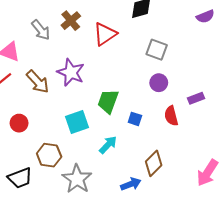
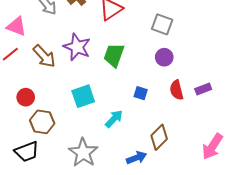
purple rectangle: (196, 98) -> (203, 89), moved
green trapezoid: (108, 101) -> (114, 55), moved
brown hexagon: (49, 155) -> (42, 122), moved

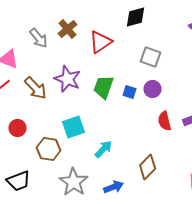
blue square: (141, 93) -> (130, 92), moved
brown hexagon: (42, 122) -> (49, 149), moved
blue arrow: (137, 158) -> (114, 187), moved

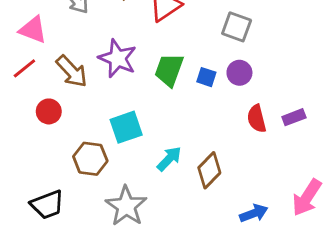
red circle: (18, 128) -> (49, 111), moved
brown diamond: (148, 167) -> (209, 170), moved
blue arrow: (114, 187) -> (254, 213), moved

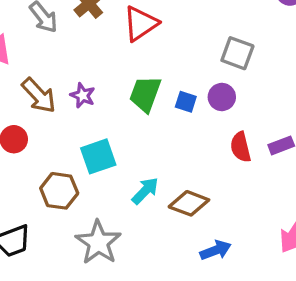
gray square: (237, 27) -> (237, 53), moved
purple star: (118, 58) -> (83, 95), moved, size x0.6
brown diamond: (209, 170) -> (189, 203), turned 66
blue arrow: (254, 213) -> (216, 250), moved

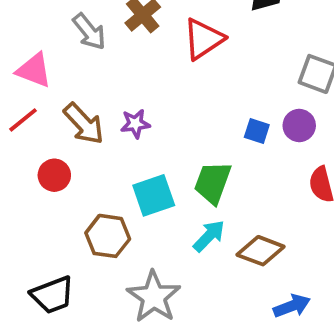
green trapezoid: (145, 94) -> (213, 183), moved
purple star: (83, 95) -> (135, 124), turned -30

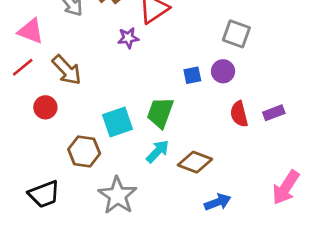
purple star: (135, 124) -> (128, 38), moved
blue square: (257, 131) -> (192, 75), turned -30

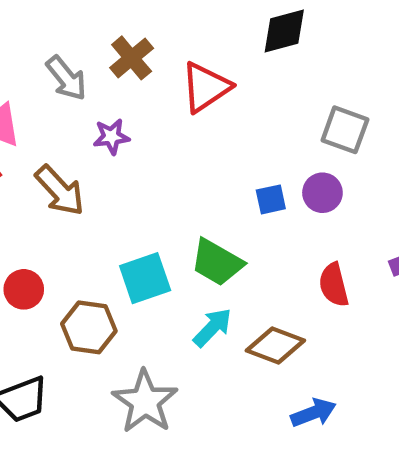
purple star: (128, 38) -> (111, 137), moved
red circle: (45, 107) -> (24, 289), moved
green trapezoid: (160, 113) -> (217, 262), turned -80
red semicircle: (239, 114) -> (334, 285), moved

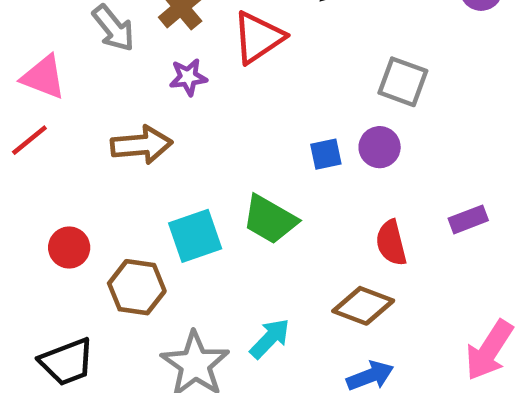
purple star: (111, 137) -> (188, 77), moved
brown arrow: (60, 190) -> (141, 145), moved, turned -52
cyan arrow: (212, 327) -> (270, 339), moved
brown diamond: (275, 345) -> (363, 306), moved

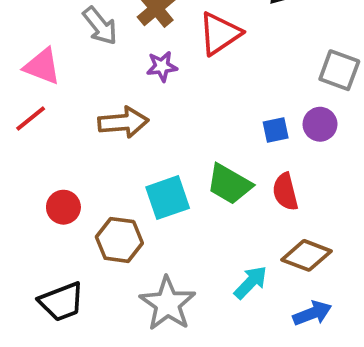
red semicircle: (391, 243) -> (285, 192), moved
cyan arrow: (270, 339) -> (251, 282), moved

